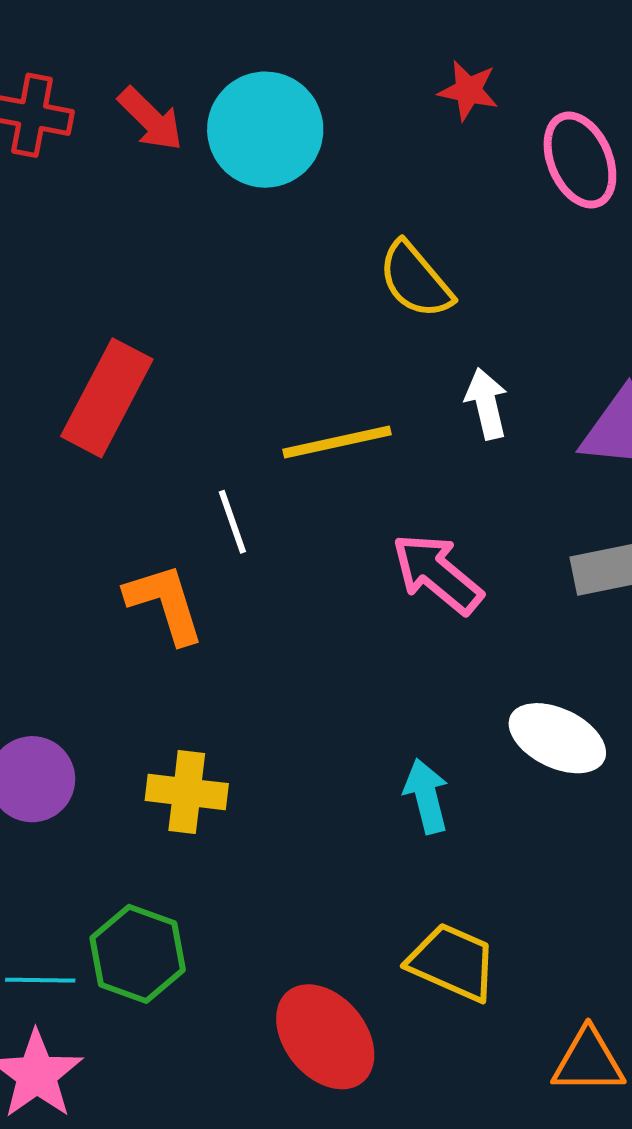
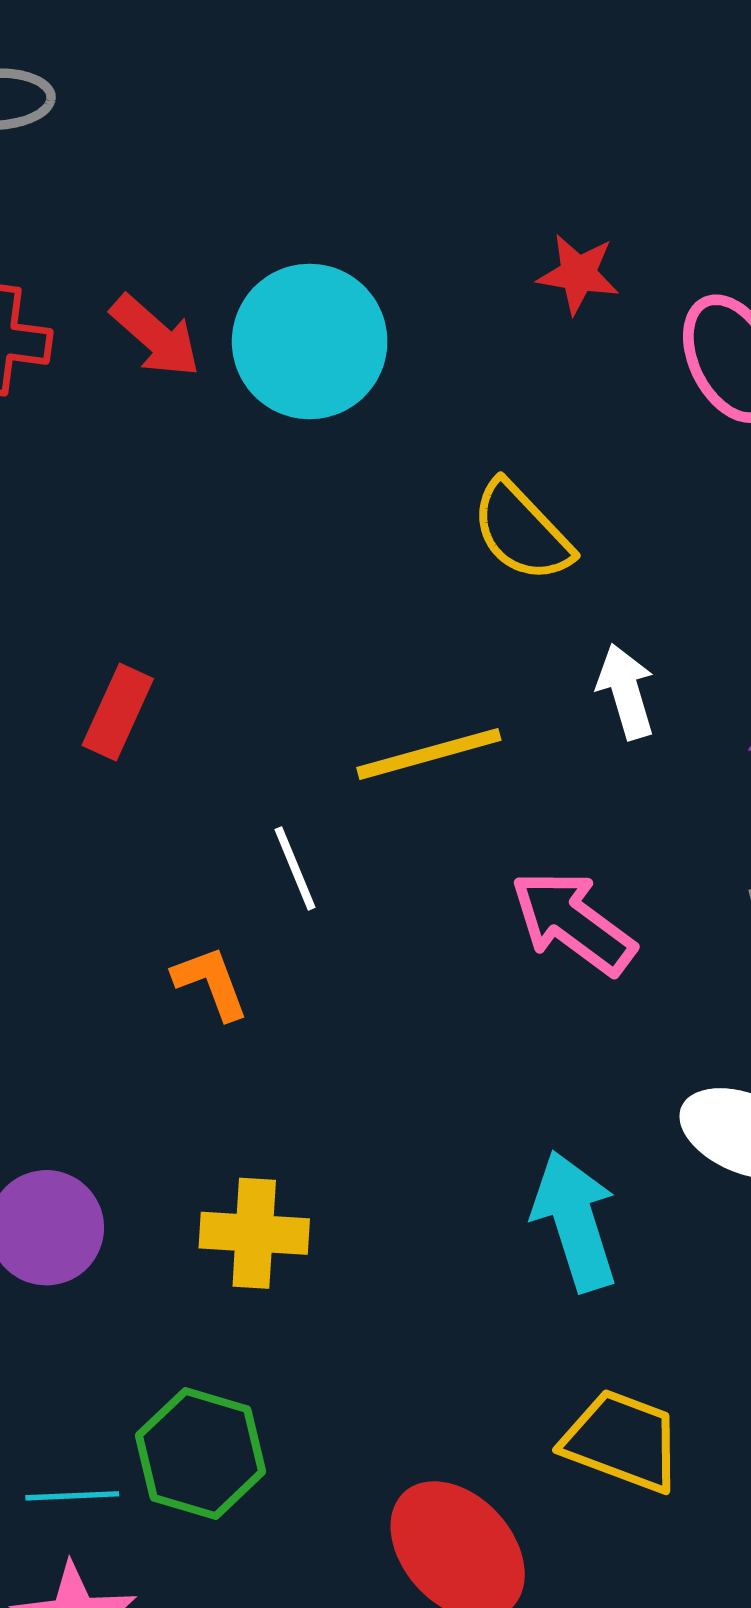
red rectangle: (107, 398) -> (118, 712), size x0.6
orange L-shape: (165, 603) -> (211, 983), size x0.7
cyan arrow: (426, 796) -> (575, 1221), size x1.4

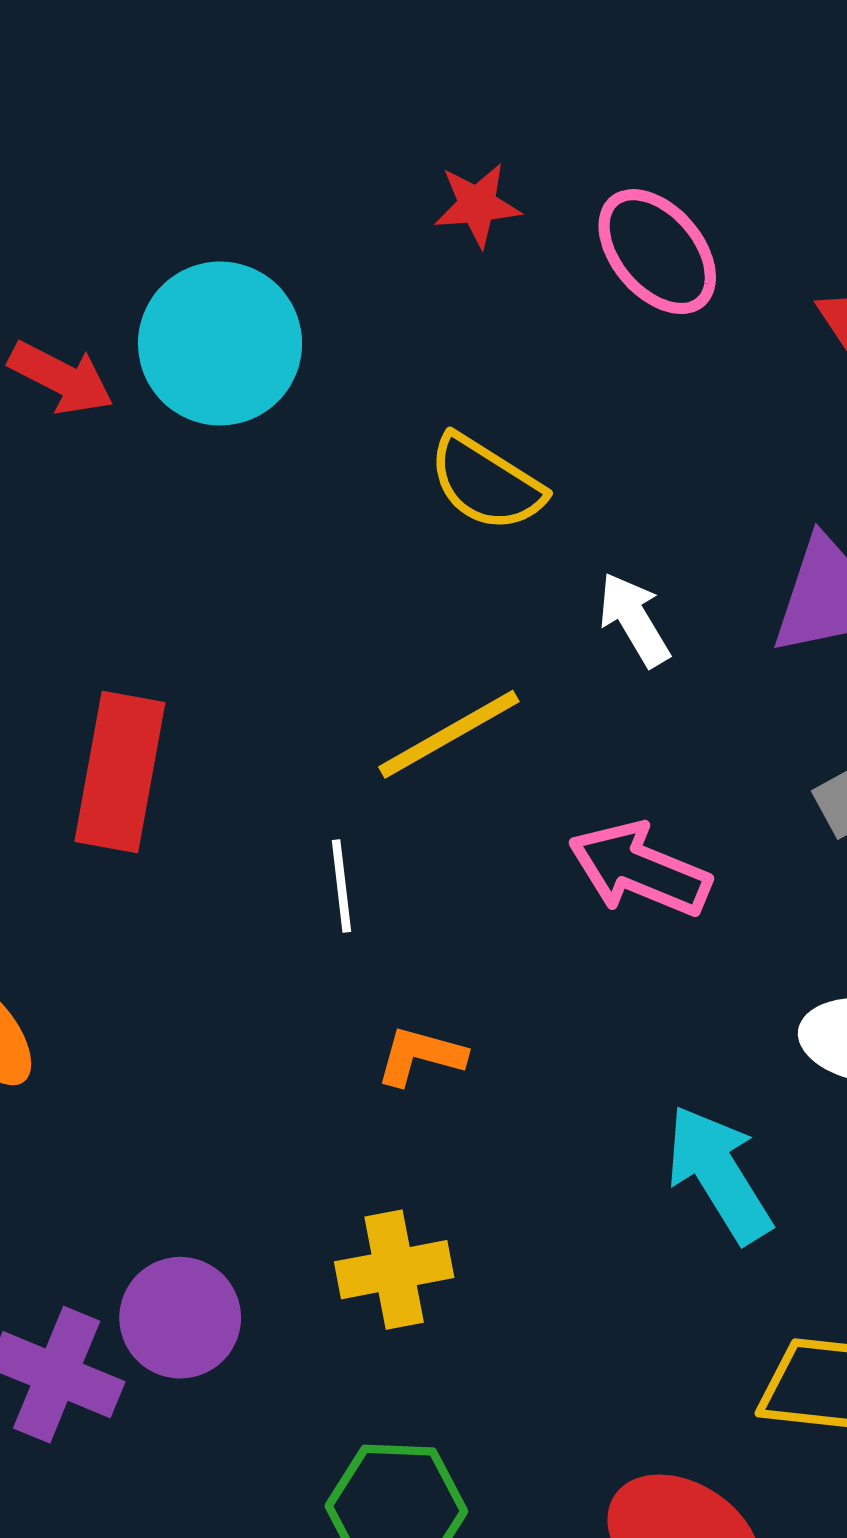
red rectangle: (118, 712) -> (120, 772), size x1.6
white line: (295, 868) -> (341, 886), turned 30
orange L-shape: (211, 983) -> (421, 1056), moved, turned -40

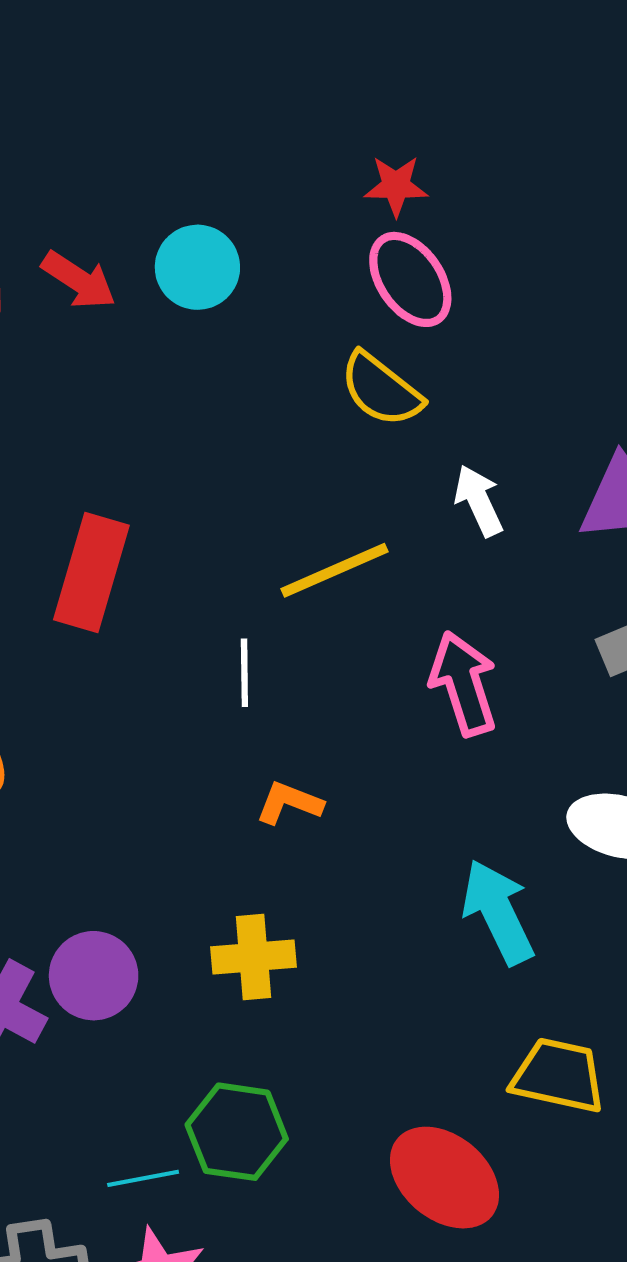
pink ellipse: (657, 252) -> (410, 279), moved
cyan circle: (220, 343) -> (197, 267), size x0.7
pink arrow: (640, 869) -> (463, 684), turned 44

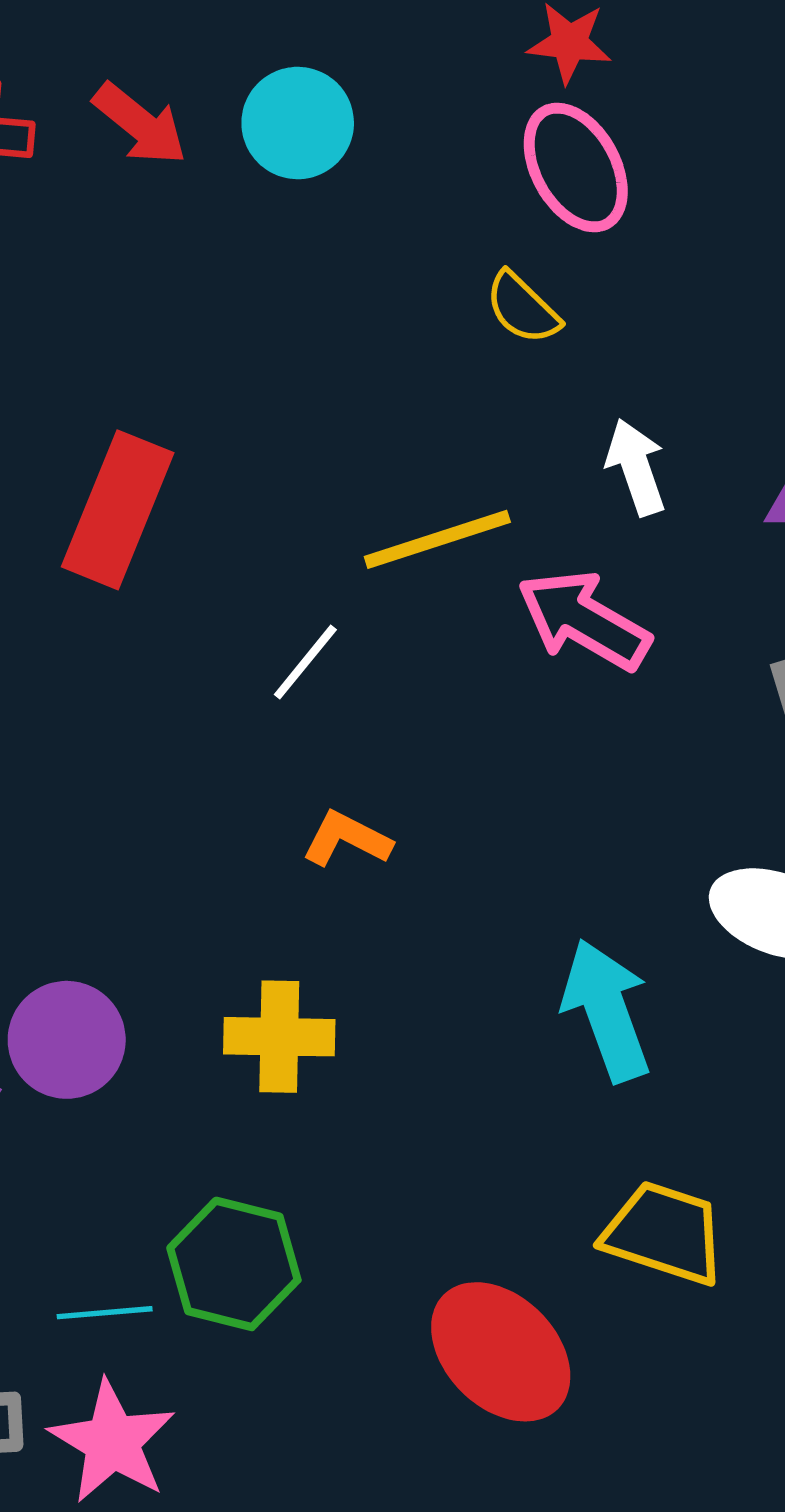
yellow semicircle: (381, 389) -> (523, 308), size x0.7
white line: (244, 673) -> (305, 662), turned 34
pink arrow: (463, 684) -> (584, 620), moved, turned -48

